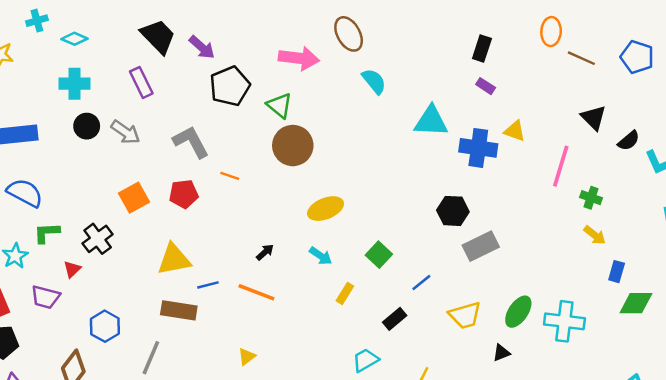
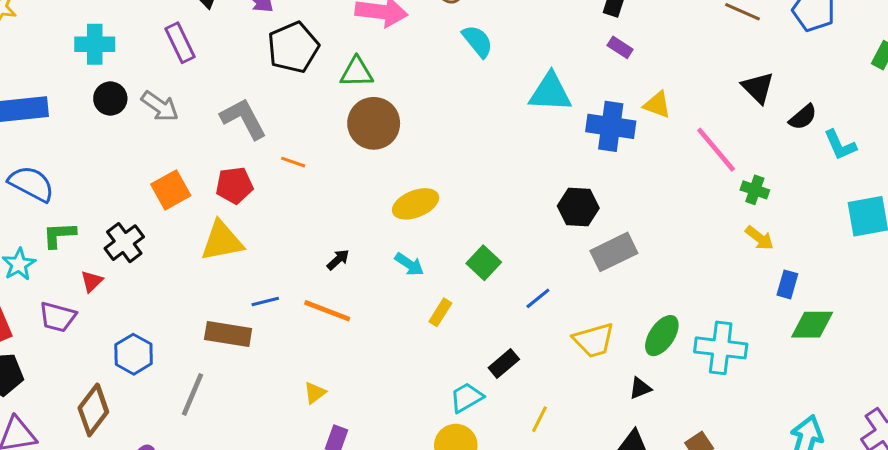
green triangle: (279, 105) -> (357, 72), turned -40
pink line: (561, 166) -> (716, 150), turned -57
yellow triangle: (174, 259) -> (222, 241), moved
black rectangle: (395, 319) -> (504, 363), moved

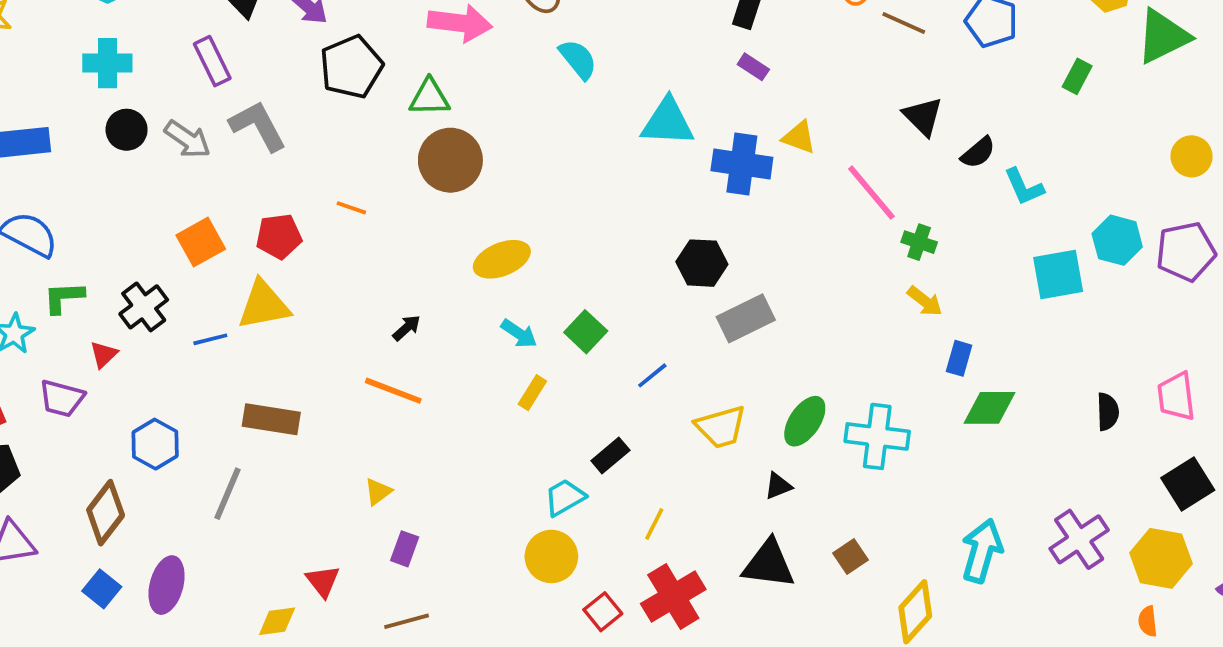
gray L-shape: (244, 119) -> (258, 126), moved
cyan arrow: (409, 264) -> (519, 334), moved
blue line: (265, 301) -> (210, 339), moved

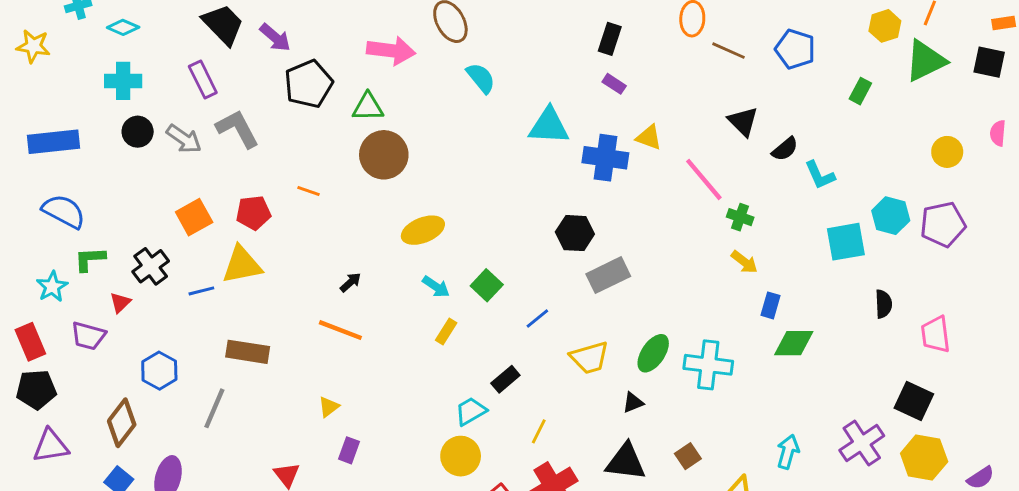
black semicircle: (1108, 412) -> (883, 304), moved
black square: (1188, 484) -> (914, 401), moved, turned -33
cyan arrow: (982, 551) -> (788, 452), size x0.7

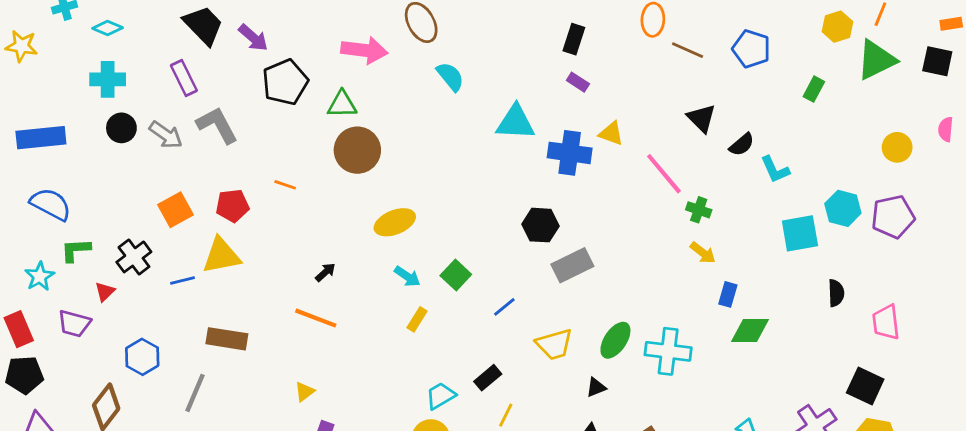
black rectangle: (505, 379) -> (488, 378), moved

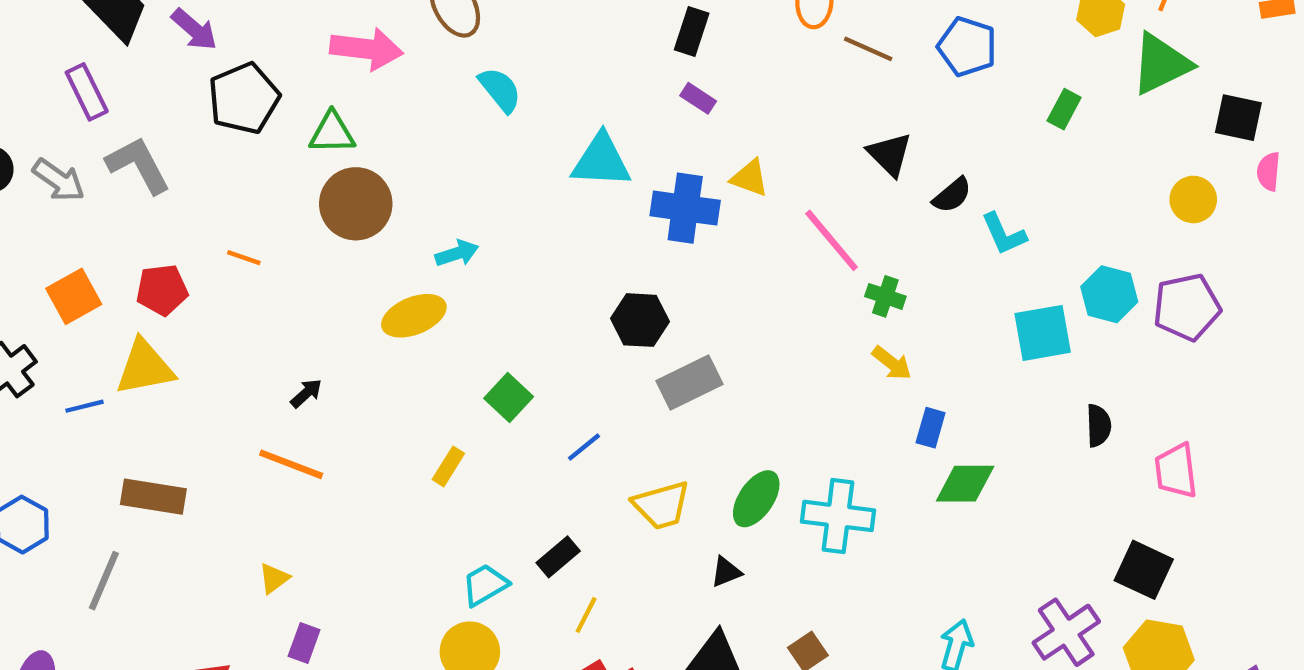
black square: (937, 61) -> (1238, 118), moved
cyan arrow: (407, 276) -> (457, 253), moved, turned -52

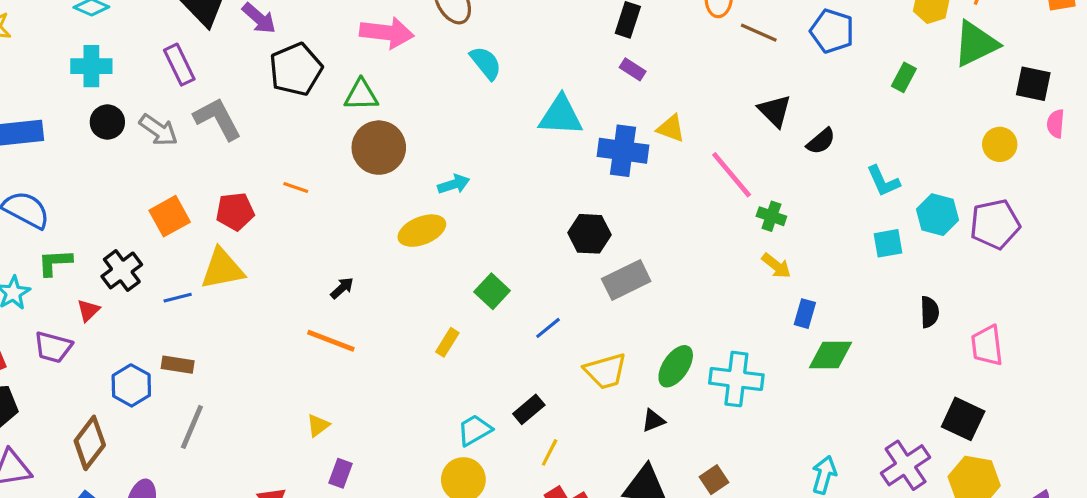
cyan L-shape: (1004, 234) -> (883, 181), moved
cyan square: (1043, 333) -> (888, 243), size x0.7
brown rectangle: (153, 497) -> (178, 365), moved, size x0.7

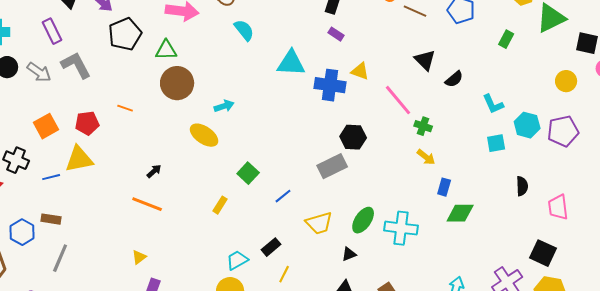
yellow ellipse: (422, 231) -> (204, 135), turned 56
black hexagon: (589, 234) -> (353, 137), moved
black cross: (122, 270) -> (16, 160), turned -30

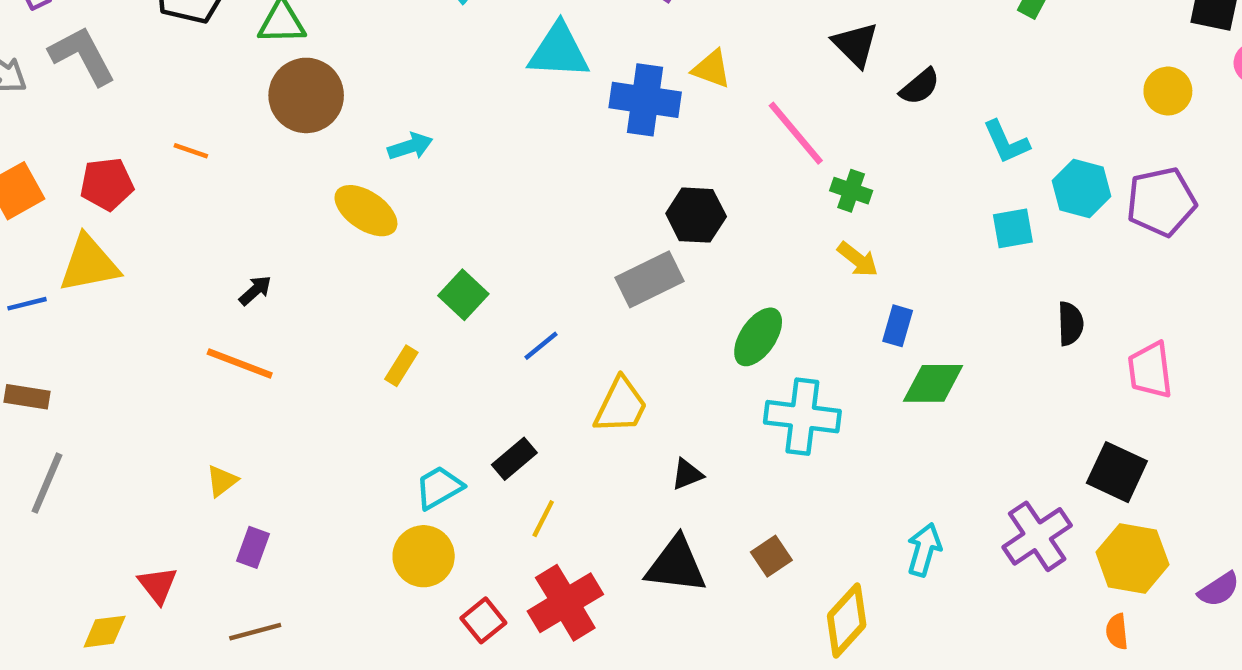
green ellipse: (363, 220) -> (758, 337), moved
yellow trapezoid: (319, 223) -> (621, 406), turned -48

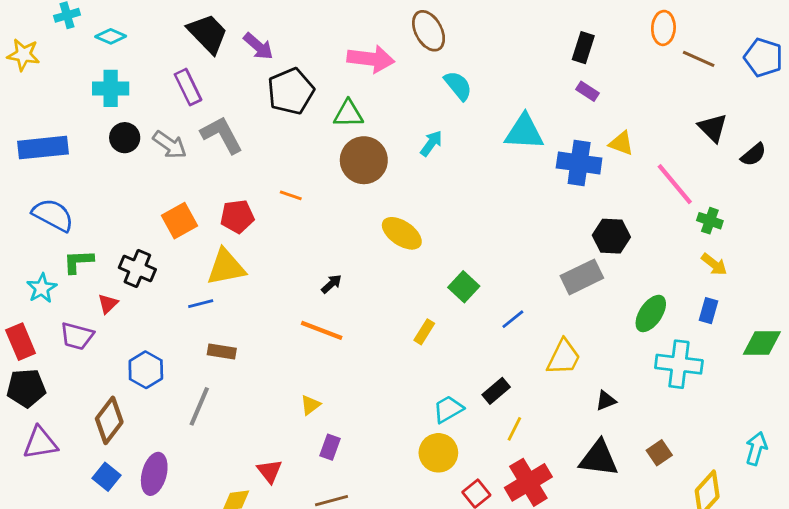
cyan arrow: (410, 146) -> (431, 143), moved, turned -36
blue line: (27, 304) -> (201, 304), moved
blue rectangle: (898, 326) -> (708, 311), moved
brown rectangle: (27, 397) -> (222, 351), moved

